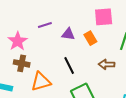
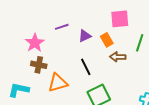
purple triangle: (68, 34) -> (85, 36), turned -32
brown arrow: (107, 64) -> (118, 57), moved

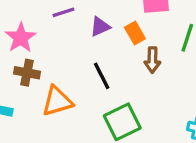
brown arrow: (118, 57) -> (152, 60), turned -91

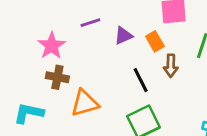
black line: (102, 76) -> (141, 80), moved

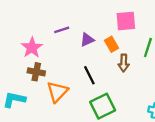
black line: (141, 80) -> (89, 75), moved
orange triangle: (85, 103) -> (57, 92), turned -30

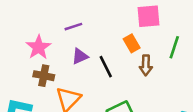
purple triangle: (87, 40) -> (80, 56), moved
black line: (89, 75) -> (106, 67), moved

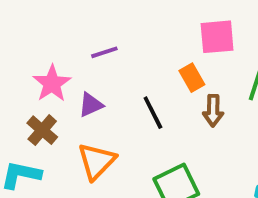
purple triangle: (80, 56) -> (91, 105), moved
brown cross: (44, 76) -> (42, 130), moved, turned 30

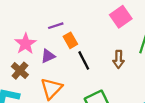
pink square: (217, 37) -> (121, 17), turned -30
orange rectangle: (192, 78) -> (70, 40), moved

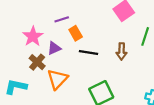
black line: (84, 60) -> (88, 52), turned -54
brown cross: (20, 71) -> (37, 62), moved

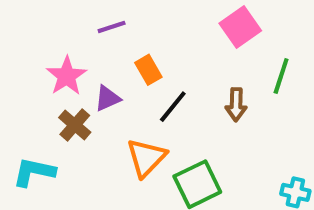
purple line: (62, 19) -> (112, 27), moved
black line: (88, 52) -> (173, 107), turned -60
orange triangle: (57, 79) -> (146, 158), moved

